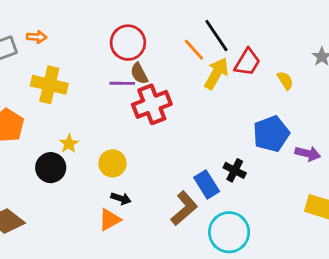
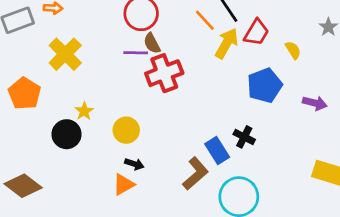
yellow cross: (49, 85) -> (65, 54), turned 32
blue pentagon: (271, 134) -> (265, 85), moved
purple arrow: (308, 154) -> (315, 103), moved

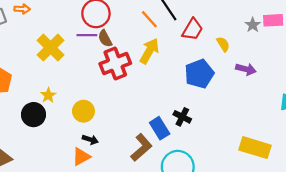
yellow arrow: (227, 43) -> (149, 51), moved
purple line: (136, 53) -> (87, 35), moved
yellow cross: (65, 54) -> (51, 48), moved
purple arrow: (315, 103) -> (246, 69), moved

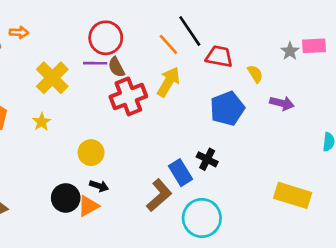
red trapezoid: (192, 29) -> (219, 56), turned -110
yellow star: (48, 95) -> (42, 122), moved
black circle: (33, 115) -> (66, 198), moved

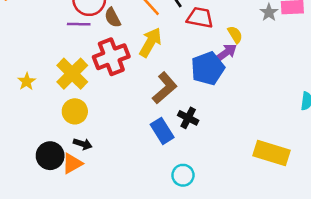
brown semicircle: (116, 67) -> (113, 18), moved
yellow cross: (52, 78) -> (72, 74), moved
purple arrow: (282, 103) -> (226, 53), moved, turned -50
brown L-shape: (159, 195) -> (165, 88), moved
cyan circle: (202, 218) -> (183, 175), size x0.6

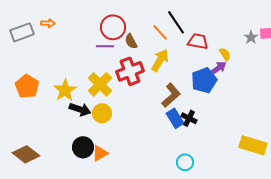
yellow star: (27, 81) -> (65, 90), size x1.6
blue rectangle: (162, 131) -> (175, 118), moved
black arrow: (83, 144) -> (80, 109), moved, size x1.5

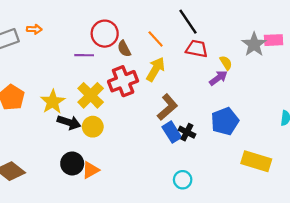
black line: (176, 22) -> (188, 22), moved
gray star: (251, 37) -> (254, 44), size x1.6
purple line: (105, 46) -> (84, 55), moved
blue pentagon: (204, 80) -> (225, 121), moved

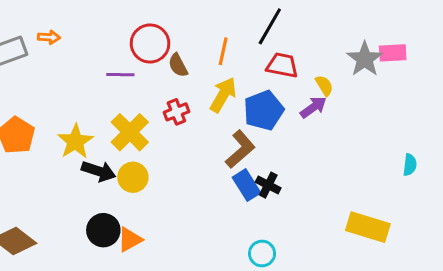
black line: (188, 22) -> (270, 26), turned 64
orange line: (156, 39) -> (223, 51), turned 54
red cross: (123, 81) -> (176, 112), size x0.6
blue pentagon: (225, 121) -> (264, 110), moved

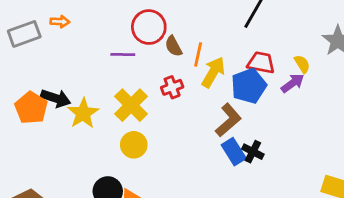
orange line: (223, 51) -> (198, 54), moved
red trapezoid: (282, 65) -> (261, 63), moved
black arrow: (99, 171) -> (56, 98), moved

